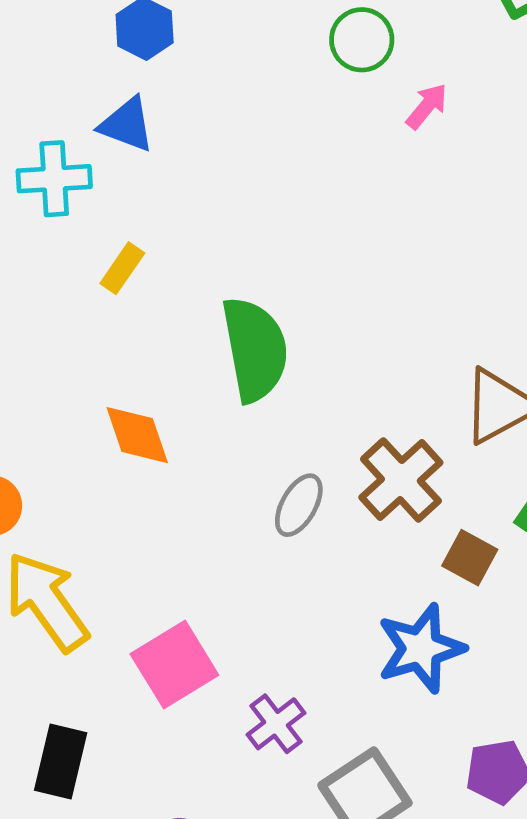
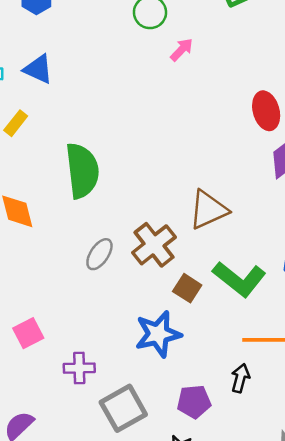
blue triangle: (127, 125) -> (38, 69), moved
pink square: (174, 665) -> (28, 333), size x0.7
purple cross: (276, 724) -> (79, 368), turned 32

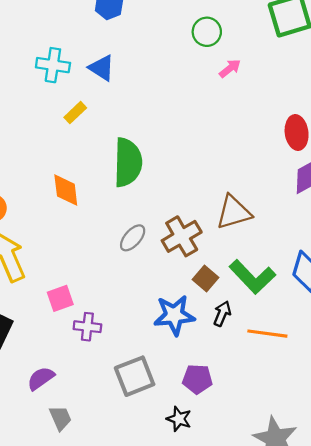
purple cross: (79, 368) -> (87, 327), moved
black arrow: (240, 378) -> (222, 314), moved

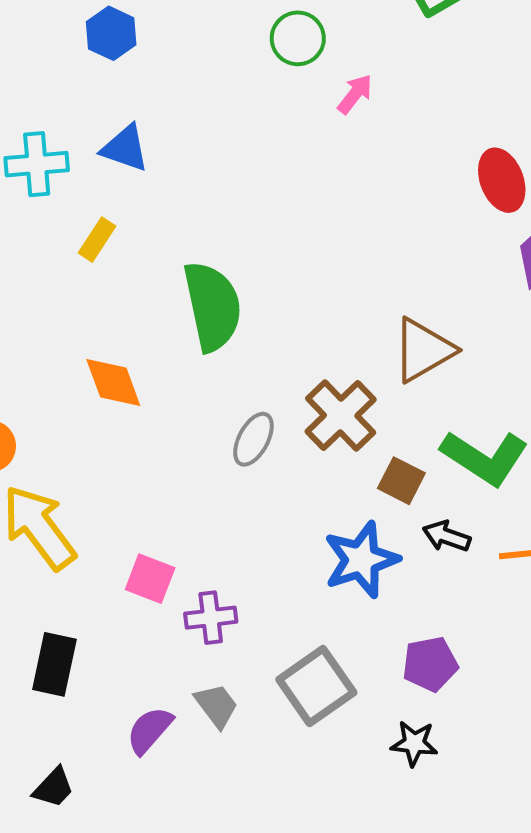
pink square: (60, 298) -> (150, 579), turned -36
black arrow: (222, 314) -> (446, 536), turned -80
gray trapezoid: (60, 418) -> (216, 706), moved

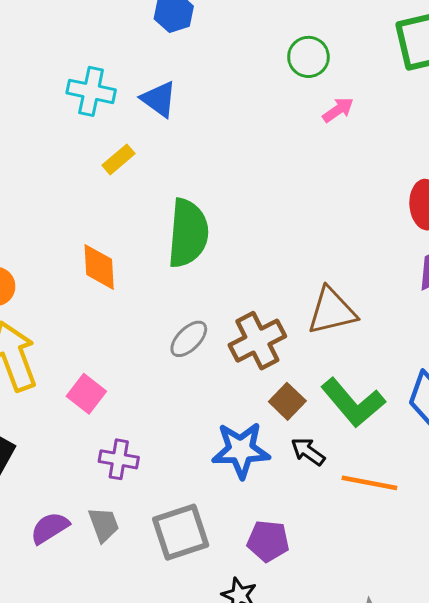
pink square: (150, 579) -> (86, 394), moved

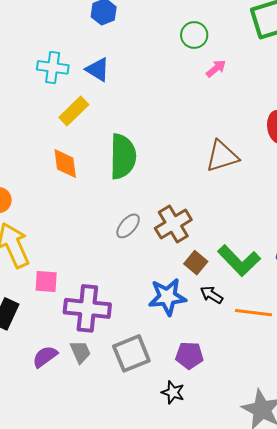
yellow rectangle: (118, 159) -> (74, 111), size x1.4
orange diamond: (99, 267) -> (65, 164), moved
brown triangle: (332, 311) -> (222, 156), moved
pink square: (86, 394) -> (46, 282), moved, turned -30
purple cross: (119, 459) -> (87, 308), size x1.8

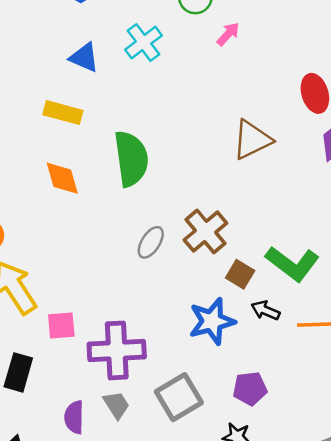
cyan cross: (53, 67) -> (143, 43), moved, turned -36
yellow rectangle: (74, 111) -> (63, 113), turned 68
purple semicircle: (45, 357) -> (74, 417), turned -44

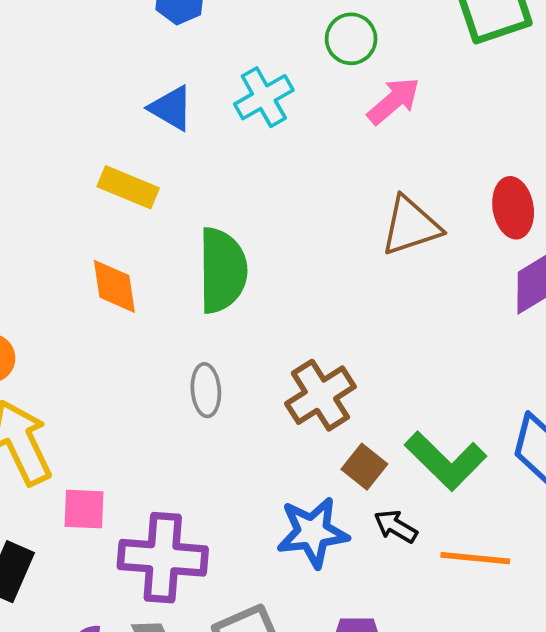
pink arrow: (228, 34) -> (394, 101), size x1.4
brown triangle: (252, 140) -> (411, 226), moved
gray ellipse: (151, 242) -> (206, 390), moved, turned -44

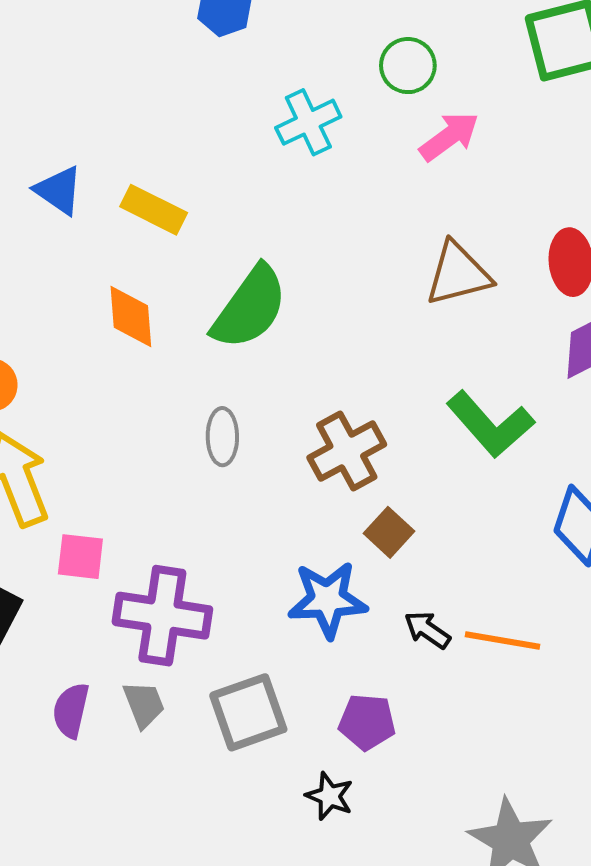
blue triangle: (171, 108) -> (59, 190), moved
green semicircle: (222, 270) -> (250, 308), turned 32
green L-shape: (446, 461) -> (490, 424), moved
black arrow: (396, 526) -> (427, 630), moved

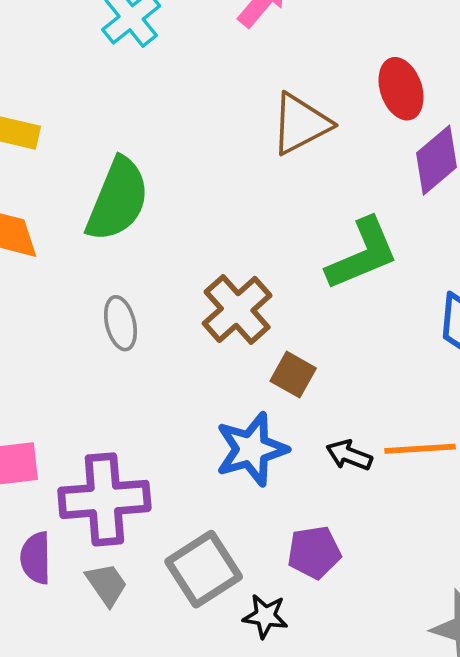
green L-shape: (490, 424) -> (362, 254), turned -58
purple semicircle: (71, 710) -> (36, 558), moved
black star: (330, 796) -> (265, 616), moved

